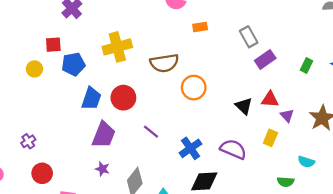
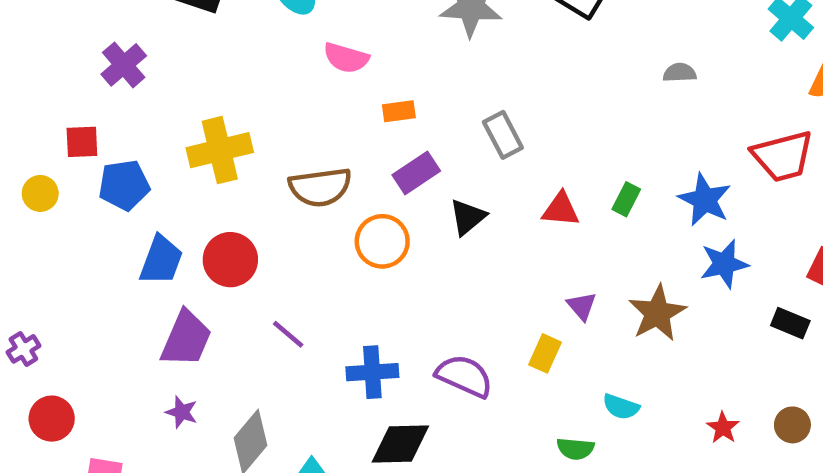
purple rectangle: (265, 59) -> (416, 173), moved
red triangle: (270, 99) -> (561, 209), moved
black triangle: (244, 106) -> (468, 217), moved, turned 36
blue cross: (191, 148) -> (372, 372), turned 30

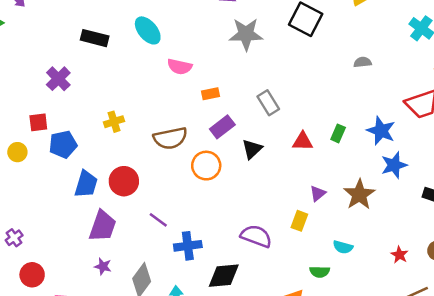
yellow cross: (220, 150) -> (114, 122), size x0.6
purple triangle: (582, 306) -> (318, 193), turned 36
blue cross: (372, 372) -> (188, 246), moved

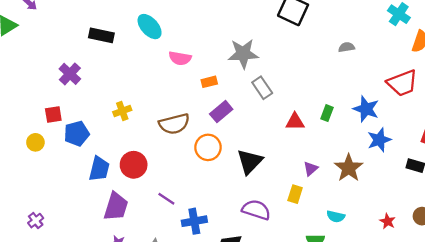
gray star: (246, 34) -> (243, 54), moved
black triangle: (252, 149) -> (250, 162), moved, size x1.4

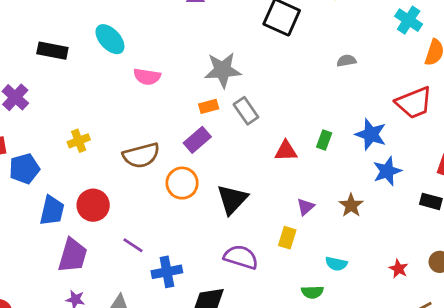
orange rectangle: (209, 82) -> (209, 106), moved
brown star: (349, 168) -> (351, 205), size x0.7

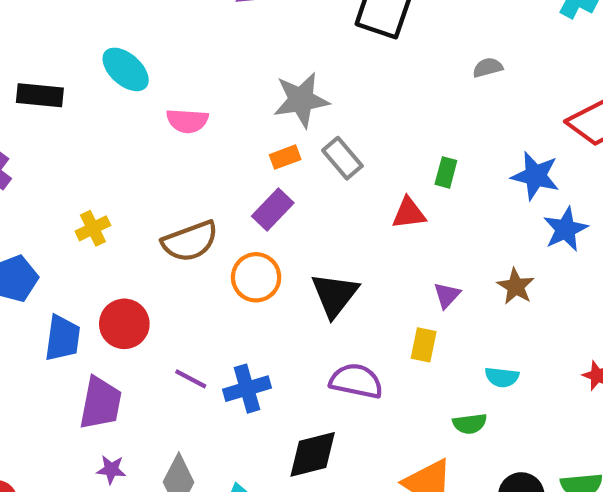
green rectangle: (324, 140) -> (446, 172), moved
blue cross: (167, 272) -> (247, 389), moved

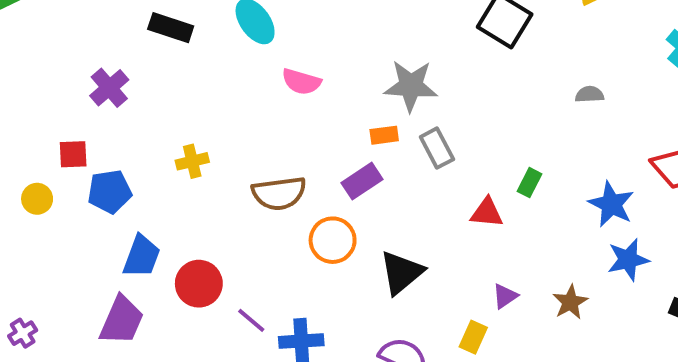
red circle: (124, 324) -> (199, 284), moved
purple trapezoid: (101, 403) -> (122, 320), moved

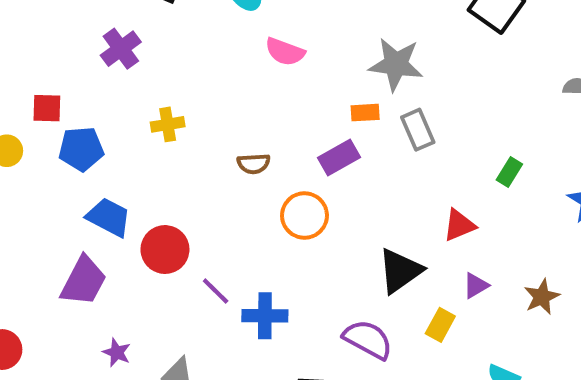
purple cross: (109, 88) -> (121, 49), moved
brown semicircle: (279, 193) -> (254, 164), size x0.6
red triangle: (487, 213) -> (459, 225), moved, turned -32
blue trapezoid: (141, 256) -> (109, 217), turned -87
black triangle: (401, 272) -> (400, 271), moved

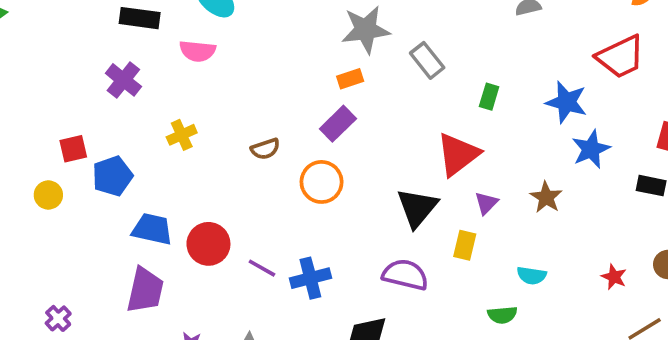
pink semicircle: (285, 52) -> (198, 51), moved
gray rectangle: (418, 130) -> (427, 60), moved
red triangle: (459, 225) -> (458, 154), size x1.5

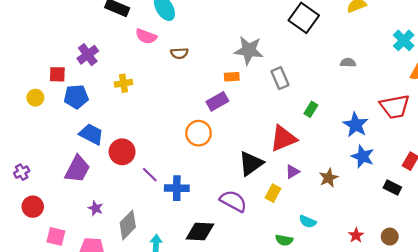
purple cross: (123, 80) -> (88, 55), moved
brown semicircle: (265, 149) -> (179, 53), moved
blue star: (591, 149) -> (363, 156), turned 30

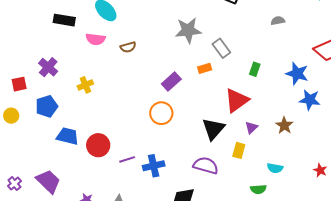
red square: (57, 74) -> (19, 84), moved
orange rectangle: (232, 77) -> (205, 68), moved
purple trapezoid: (77, 169) -> (48, 181), moved, turned -60
purple line: (150, 175) -> (127, 159), turned -49

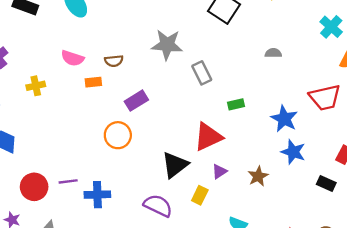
pink semicircle: (96, 39) -> (73, 58), moved
brown semicircle: (128, 47) -> (114, 61), moved
orange rectangle: (205, 68) -> (93, 82), moved
green rectangle: (255, 69) -> (236, 104), turned 48
red circle: (98, 145) -> (34, 187), moved

